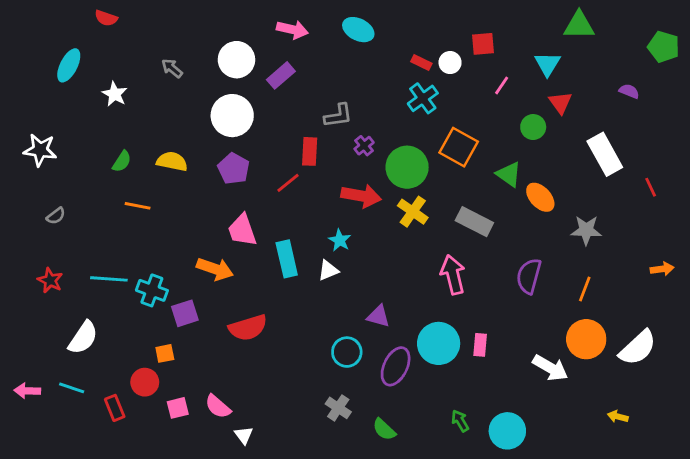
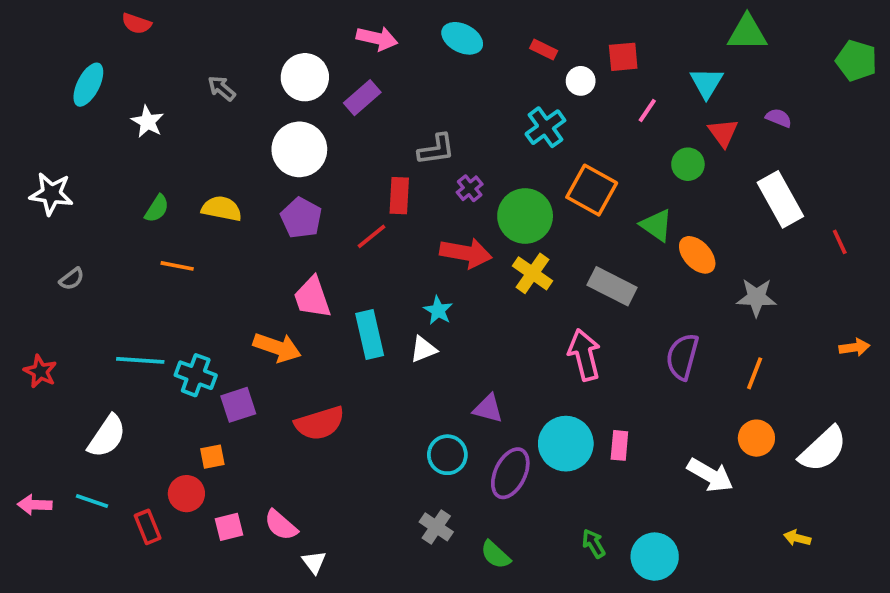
red rectangle: (421, 63) -> (544, 49), moved
purple semicircle: (629, 91) -> (779, 118), moved
red star: (50, 280) -> (40, 371), moved
orange circle: (586, 339) -> (756, 438), size x0.7

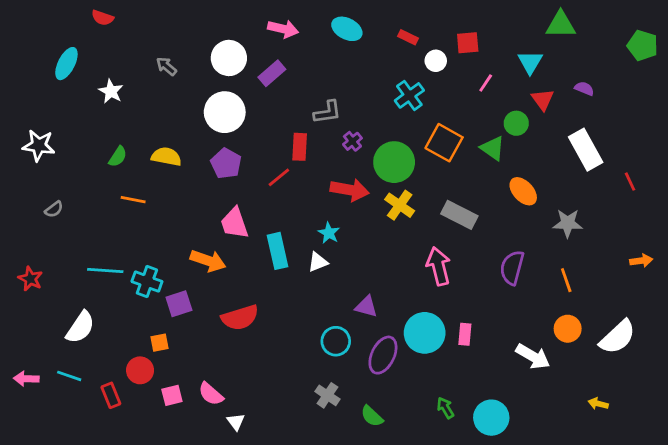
green triangle: (656, 225) -> (493, 148), moved
orange line: (755, 373) -> (566, 280), turned -40

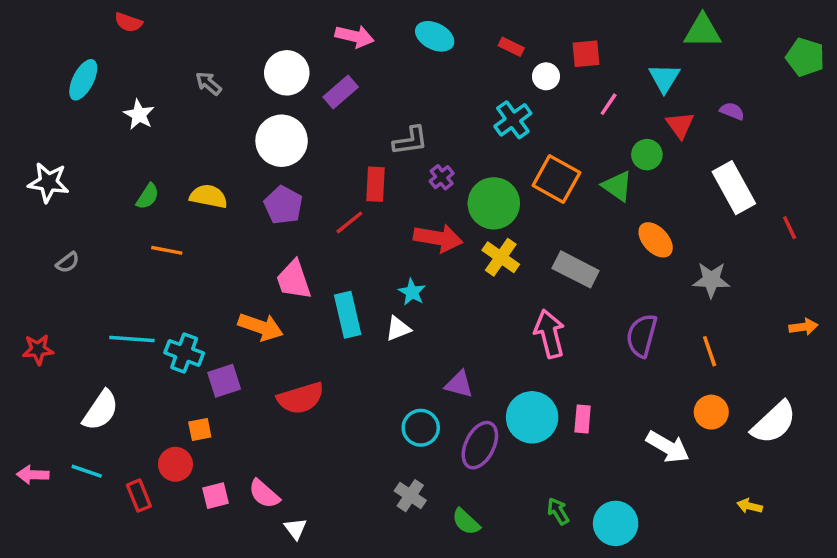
red star: (30, 279) -> (38, 349), turned -30

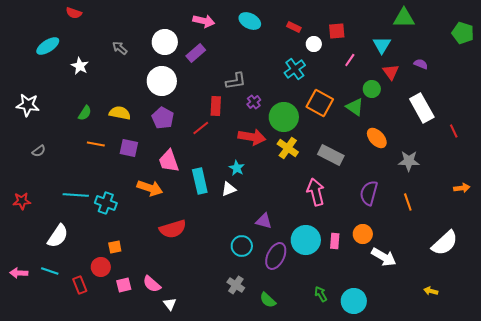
cyan ellipse: (83, 80) -> (48, 46), turned 30
purple square: (224, 381) -> (129, 148), moved, turned 30
orange circle: (711, 412) -> (363, 234), moved

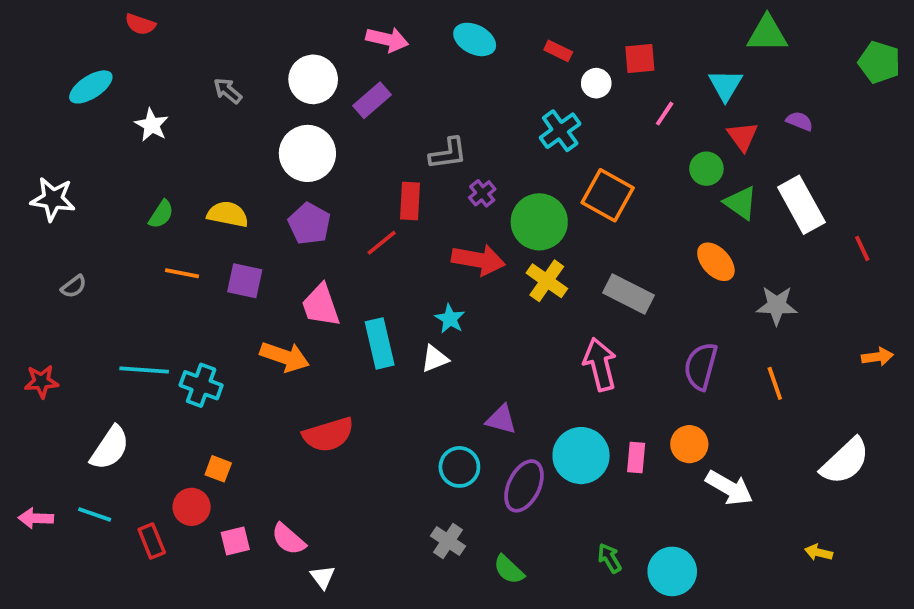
green triangle: (355, 107) -> (741, 203), moved
orange square: (115, 247) -> (218, 469), turned 32

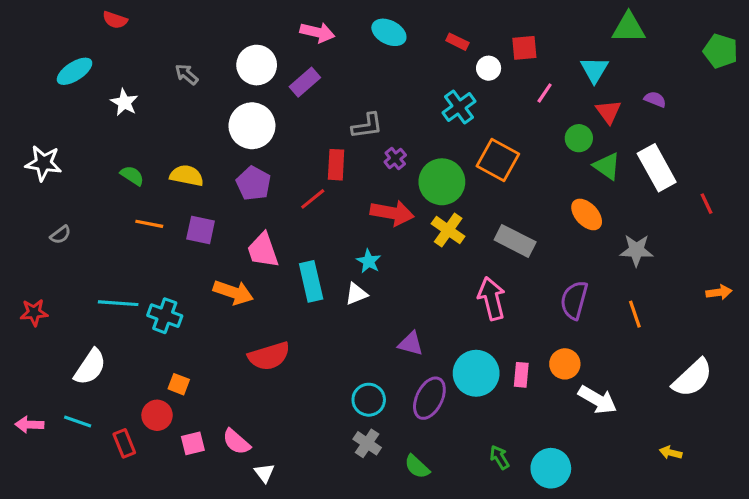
green semicircle: (161, 214) -> (132, 176), turned -90
cyan circle: (459, 467) -> (369, 400), moved

